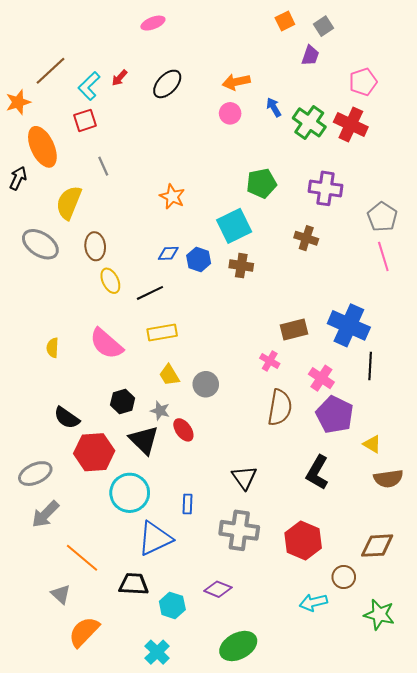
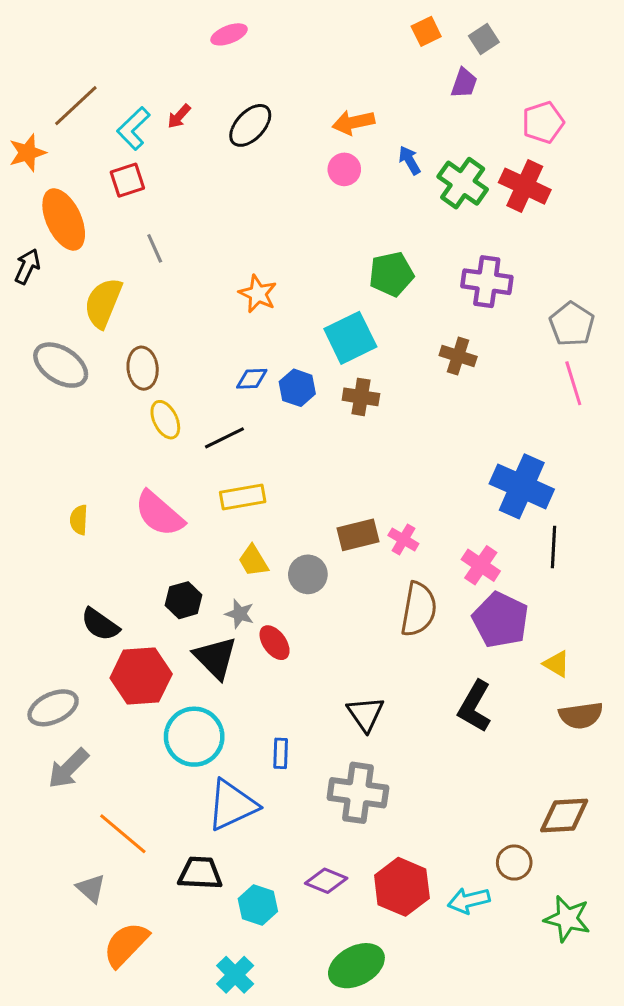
brown rectangle: (294, 329) -> (358, 535), moved
red hexagon: (303, 540) -> (402, 887), moved

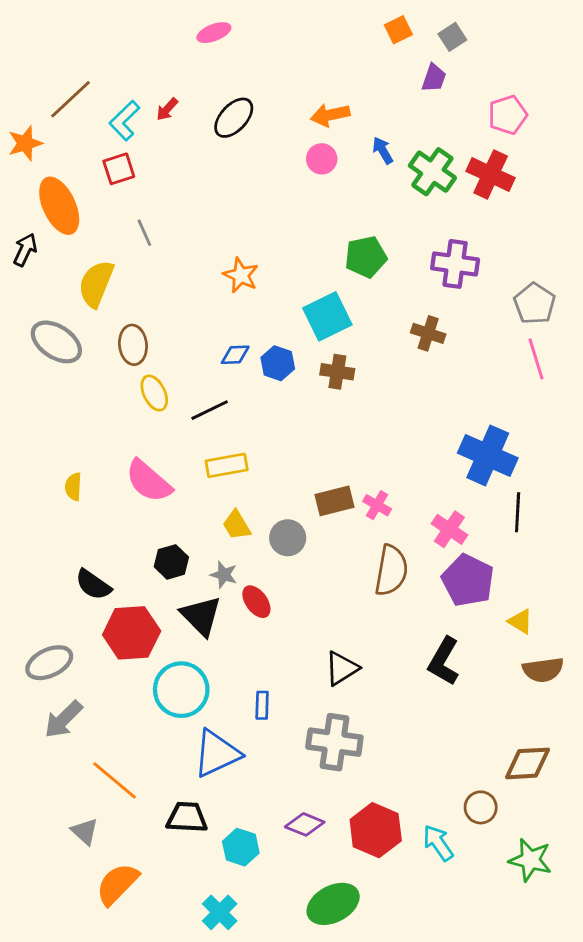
black triangle: (366, 714) -> (342, 668), turned 33
cyan arrow: (469, 900) -> (438, 843), turned 69

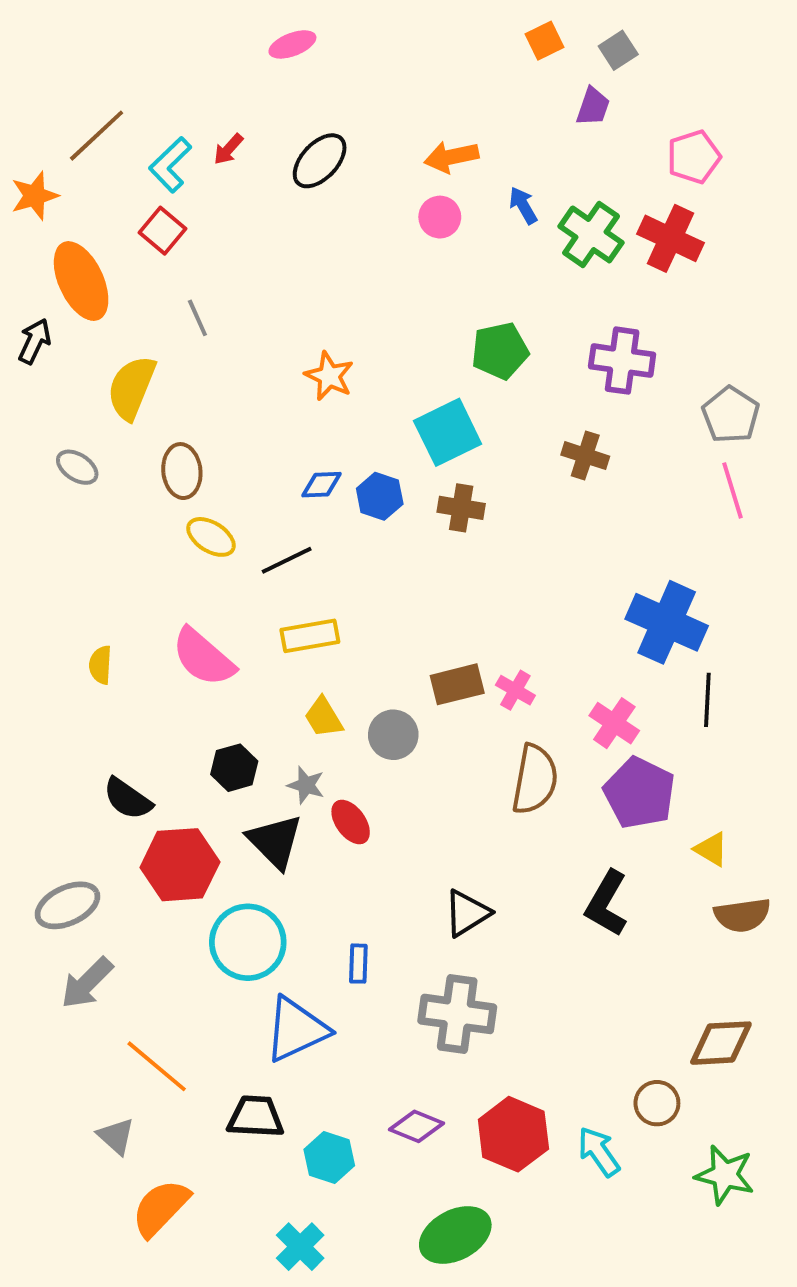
red square: (119, 169) -> (163, 231), turned -32
gray ellipse: (56, 342) -> (77, 467), size x0.6
yellow ellipse: (154, 393) -> (211, 537), turned -32

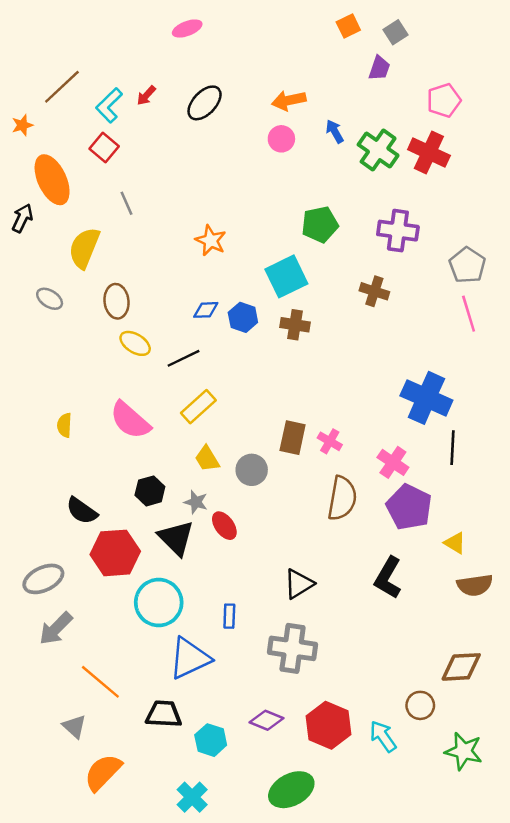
orange star: (35, 196) -> (22, 125), size x0.7
yellow rectangle: (310, 636) -> (198, 407), turned -32
brown rectangle: (457, 684) -> (293, 438), turned -64

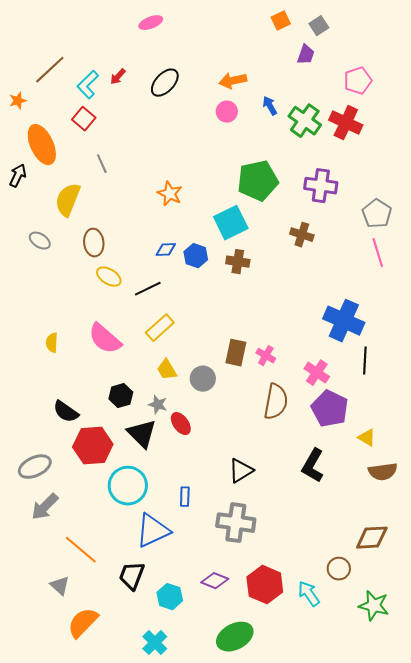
green pentagon: (320, 224) -> (258, 181), size x1.4
black trapezoid: (164, 714) -> (132, 576), turned -72

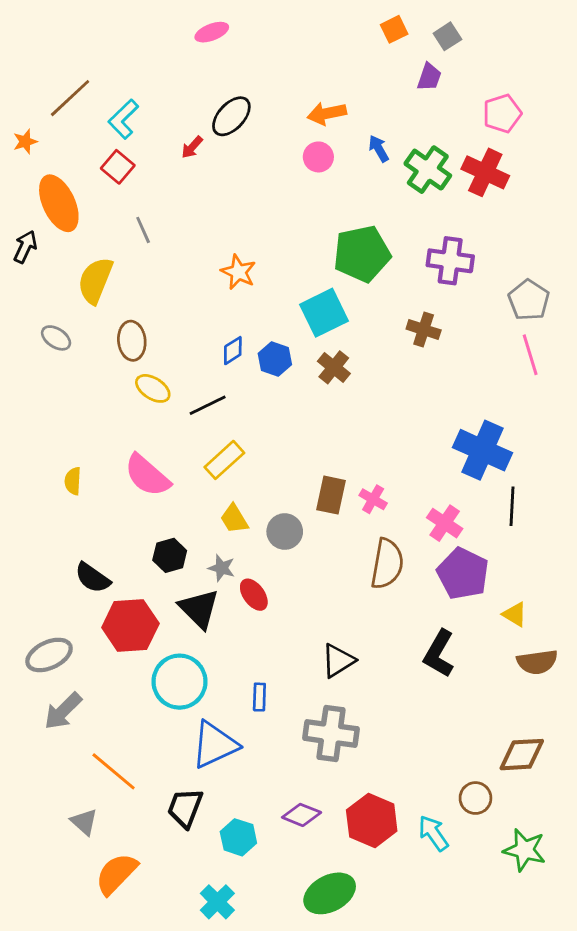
red arrow: (118, 77) -> (192, 147), moved
blue diamond: (166, 250) -> (233, 351), turned -30
brown cross: (238, 262) -> (334, 367), turned 30

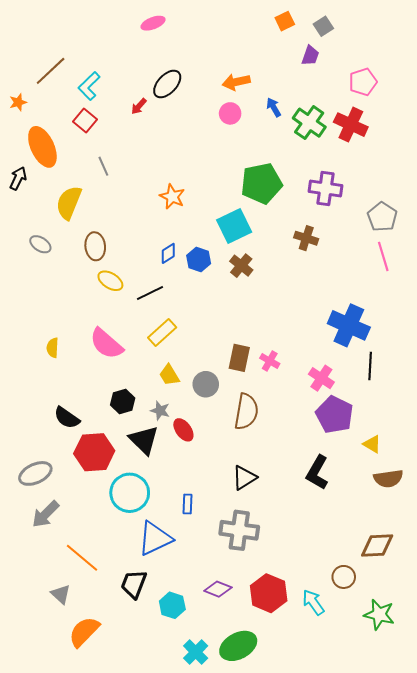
brown semicircle: (387, 564) -> (246, 412), moved
cyan cross: (217, 902) -> (196, 652), moved

